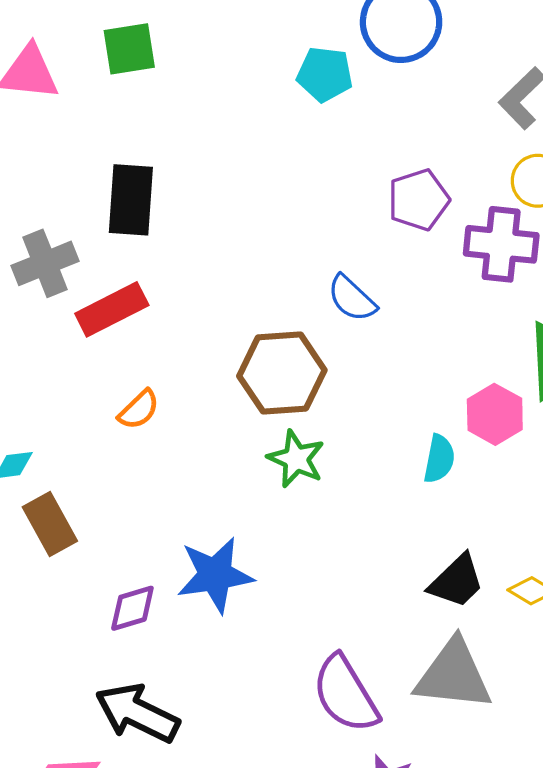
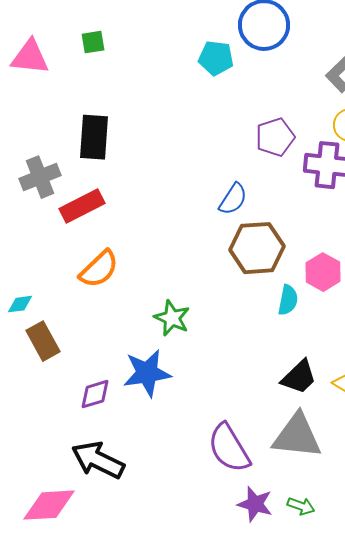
green square: (129, 49) -> (93, 42), size x0.7
blue semicircle: (352, 298) -> (233, 199), turned -100
brown hexagon: (282, 373) -> (257, 248), moved
orange semicircle: (139, 410) -> (99, 269), size x1.5
green star: (296, 459) -> (172, 318), moved

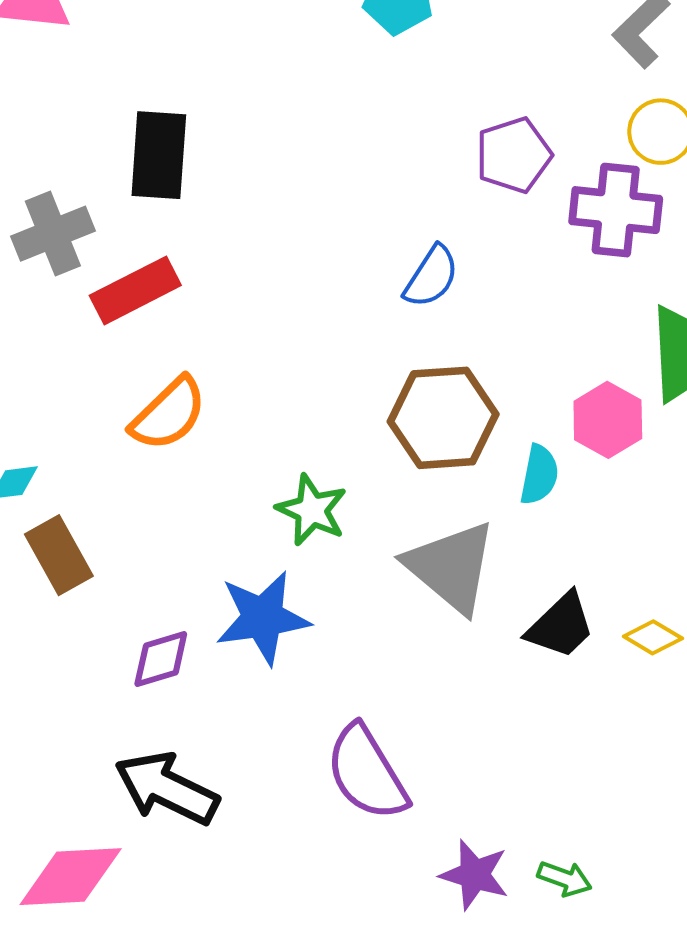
brown hexagon: (257, 248) -> (443, 418), moved
gray triangle: (297, 436) -> (451, 567), moved, turned 34
purple semicircle: (229, 448) -> (367, 773), moved

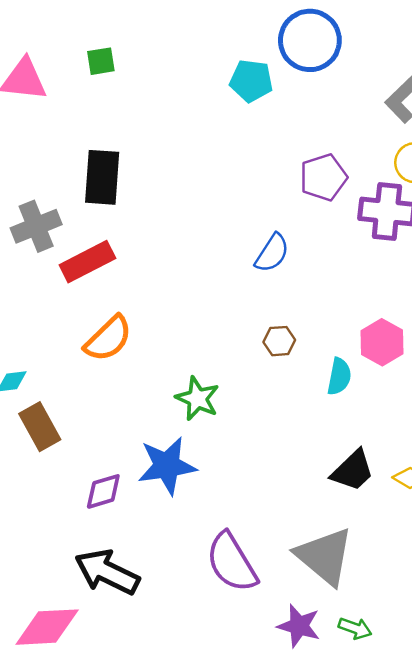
brown hexagon: (443, 418) -> (279, 341), size x0.5
gray triangle: (451, 567) -> (325, 556), moved

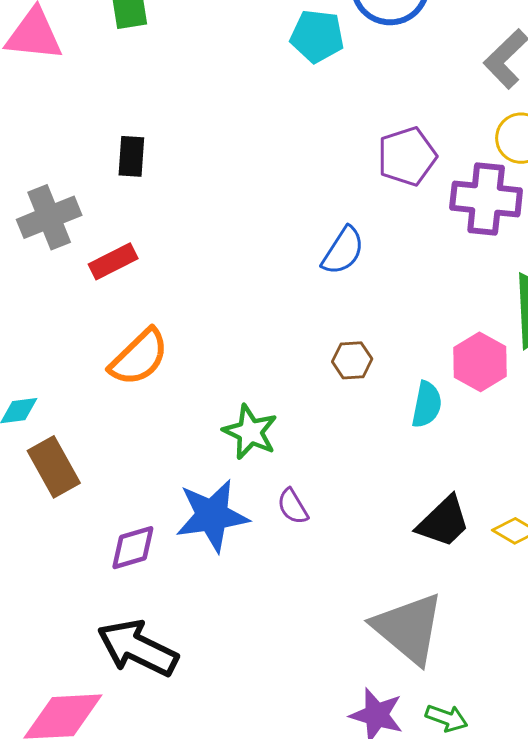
black rectangle: (102, 177) -> (131, 156), size x0.6
red rectangle: (87, 262) -> (113, 261), size x0.7
purple semicircle: (232, 562) -> (293, 507), moved, size x0.5

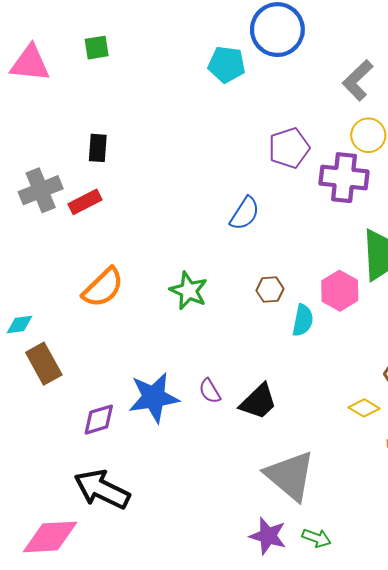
red rectangle: (113, 261) -> (85, 202), moved
brown hexagon: (352, 360) -> (270, 290), moved
green star: (250, 432) -> (189, 291), moved
black trapezoid: (443, 522) -> (258, 402), moved

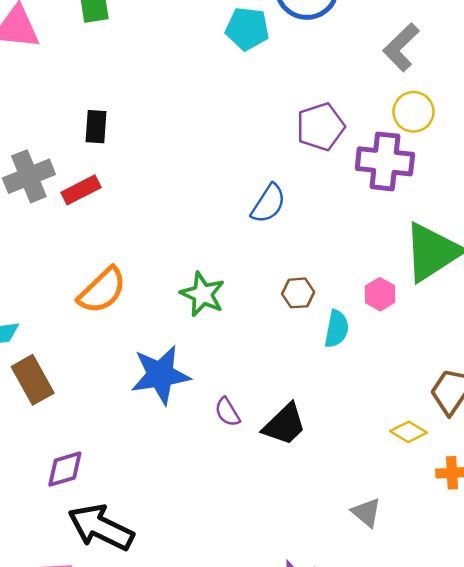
pink hexagon: (340, 291) -> (380, 294), size x0.7
blue star: (154, 397) -> (160, 375), moved
purple diamond: (99, 420) -> (65, 469), moved
gray triangle: (290, 476) -> (366, 513), moved, size x0.5

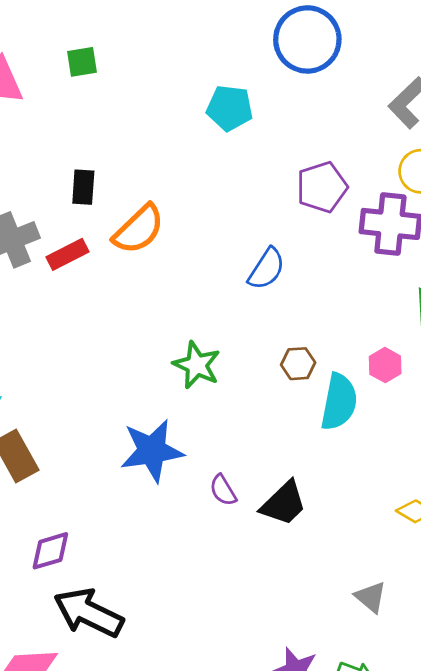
cyan pentagon: (247, 29) -> (230, 108), moved
orange semicircle: (102, 290) -> (139, 229), moved
cyan semicircle: (337, 329) -> (339, 402), size x1.4

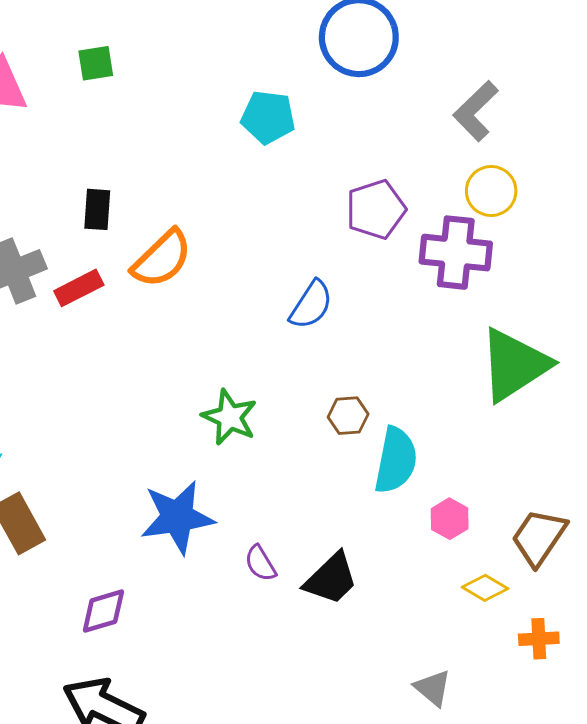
pink hexagon: (385, 365) -> (450, 519), moved
purple diamond: (50, 551) -> (103, 611), moved

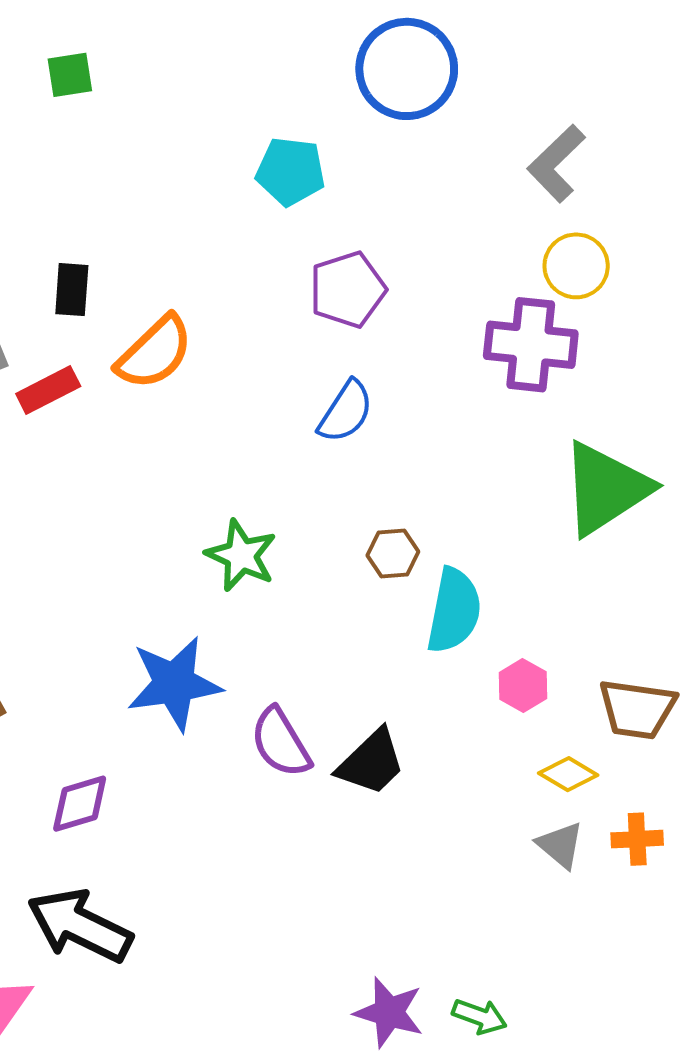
green square: (96, 63) -> (70, 75), moved
purple pentagon: (376, 209) -> (348, 290), moved
brown trapezoid: (539, 537) -> (637, 709), turned -116
purple semicircle: (260, 563) -> (281, 743), size x1.5
gray triangle: (433, 688) -> (560, 845), moved

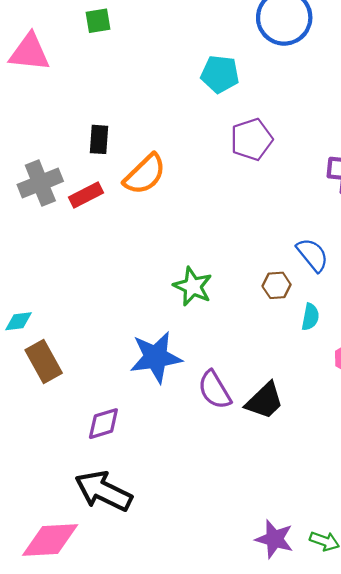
blue semicircle: (346, 412) -> (312, 255), moved, turned -72
cyan semicircle: (454, 611) -> (310, 317), size x0.6

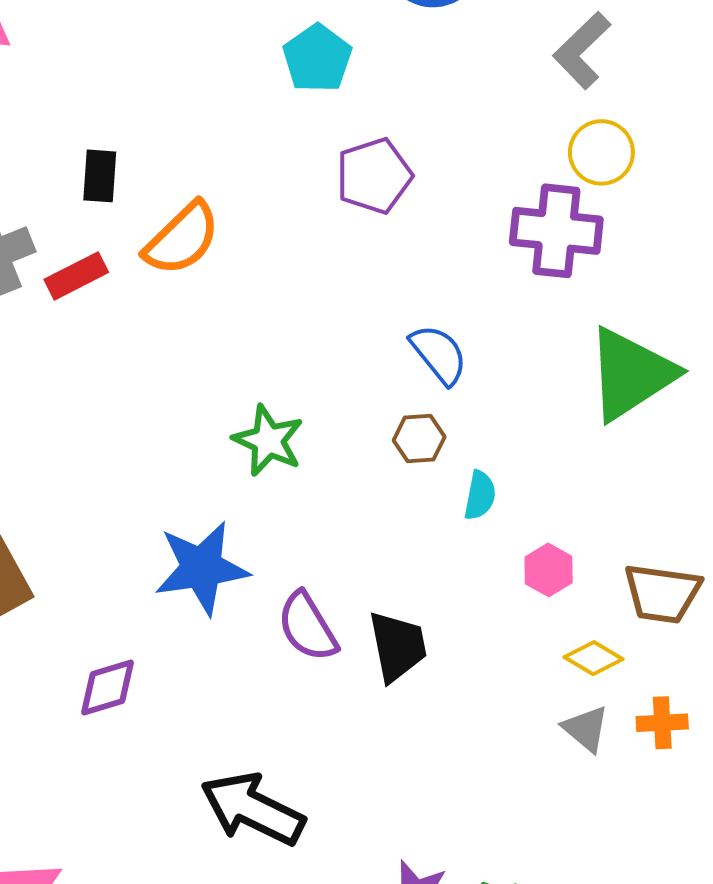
cyan pentagon: (220, 74) -> (317, 58), turned 30
blue semicircle: (312, 255) -> (439, 354), moved
black trapezoid: (265, 401) -> (398, 646), turned -57
black arrow: (103, 491) -> (253, 809), moved

